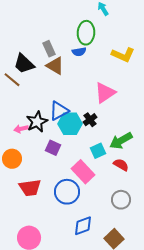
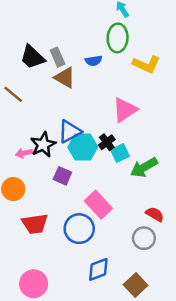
green ellipse: (86, 33) -> (118, 38), moved
black trapezoid: (24, 64) -> (32, 57), moved
cyan square: (98, 151) -> (120, 153), moved
red semicircle: (121, 165) -> (155, 214), moved

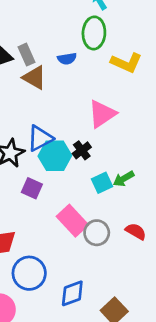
cyan square: (120, 153) -> (102, 183), moved
green arrow: (144, 167) -> (124, 179), size x0.7
blue circle: (79, 229) -> (29, 273), moved
gray circle: (144, 238) -> (97, 233), moved

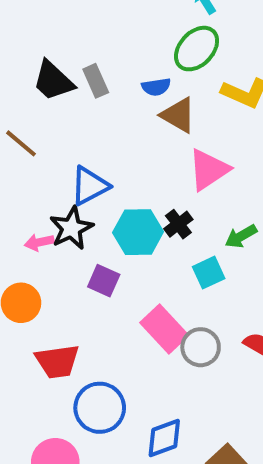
green ellipse: (94, 33) -> (197, 49), turned 40
brown triangle: (35, 78) -> (178, 115), moved
blue triangle: (40, 138) -> (90, 186), moved
green arrow: (124, 179) -> (241, 236), moved

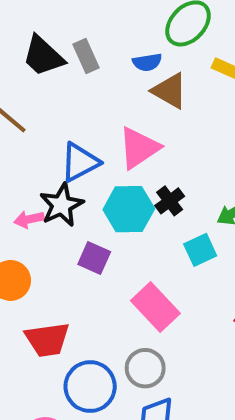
pink triangle: (209, 170) -> (139, 148), moved
gray circle: (201, 347) -> (145, 368), moved

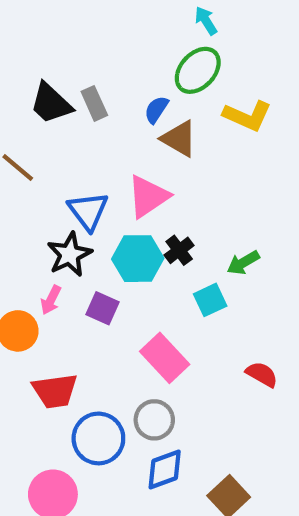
blue semicircle: (147, 62) -> (156, 110), turned 132
blue triangle: (80, 162) -> (88, 211), turned -39
pink arrow: (29, 219) -> (51, 300), moved, turned -52

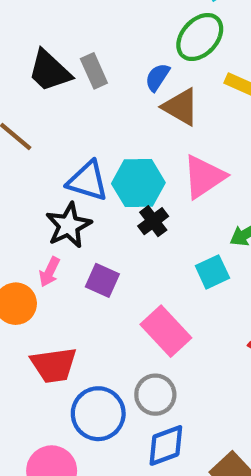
pink triangle: (148, 196) -> (204, 177), moved
blue triangle: (88, 211) -> (88, 181), turned -36
black cross: (179, 250) -> (153, 221), moved
cyan hexagon: (138, 259) -> (138, 183), moved

